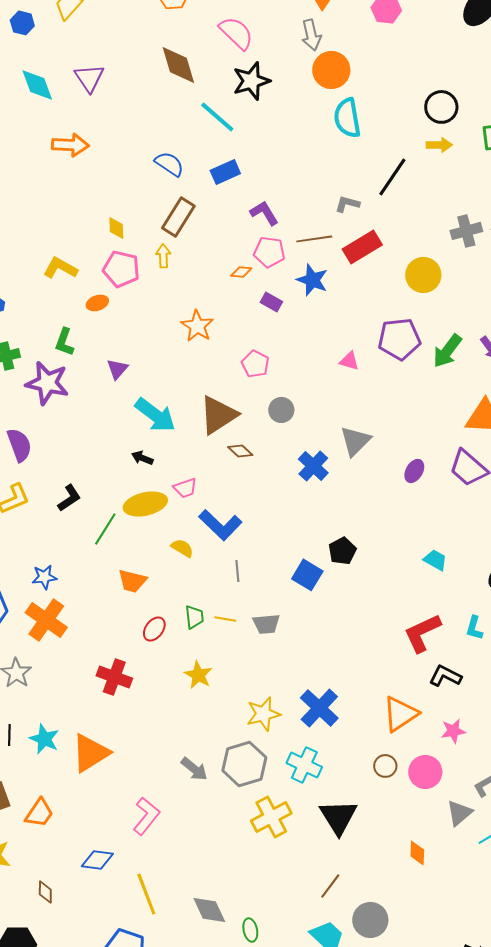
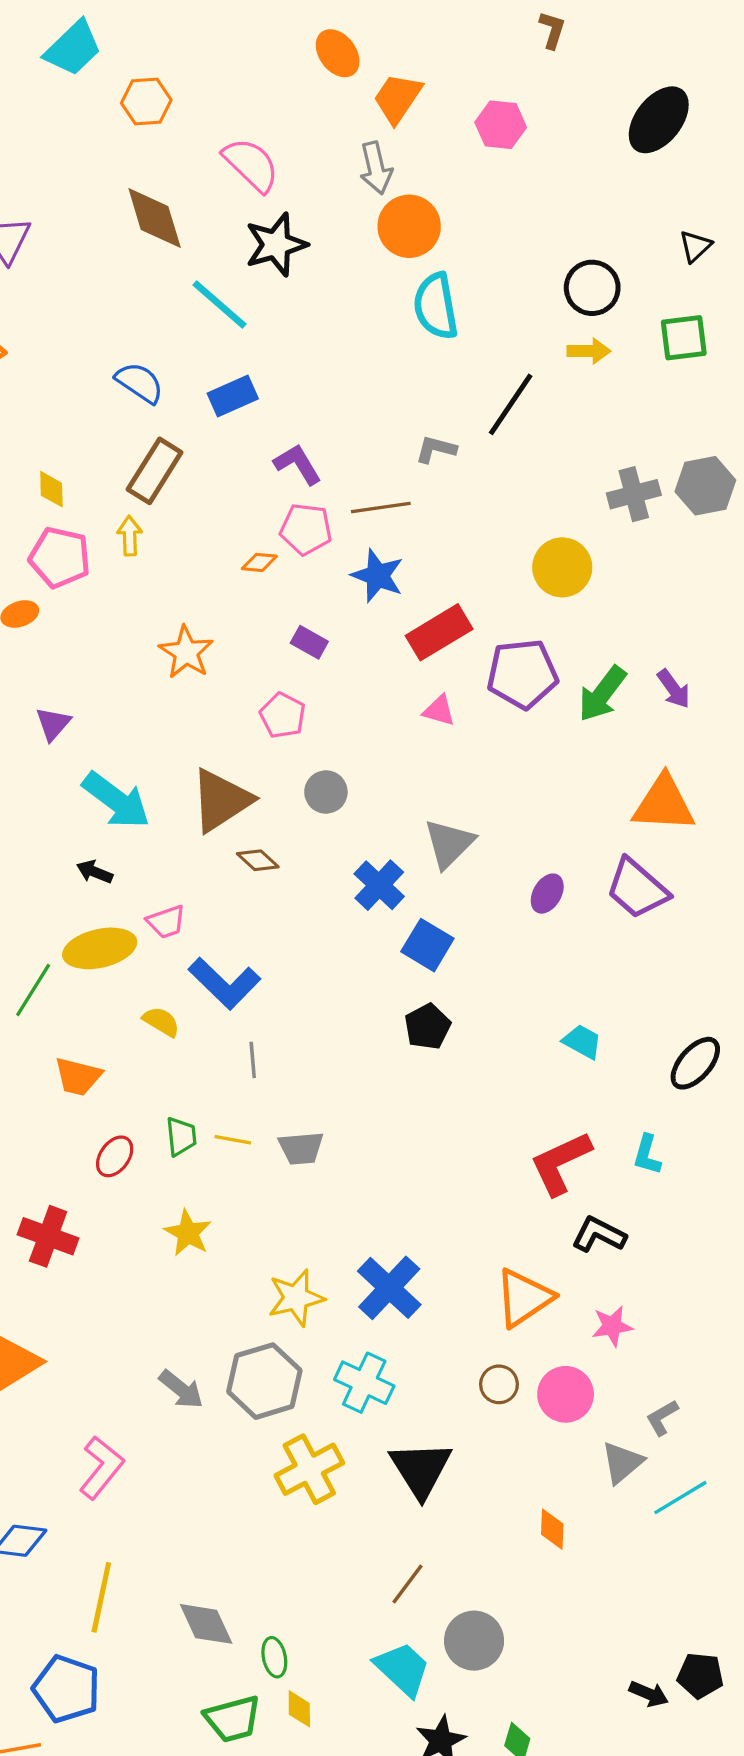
red rectangle: (362, 247) -> (439, 632), moved
purple rectangle: (271, 302) -> (309, 642), moved
blue square: (307, 575) -> (427, 945), moved
yellow line: (146, 894) -> (101, 1597), turned 33

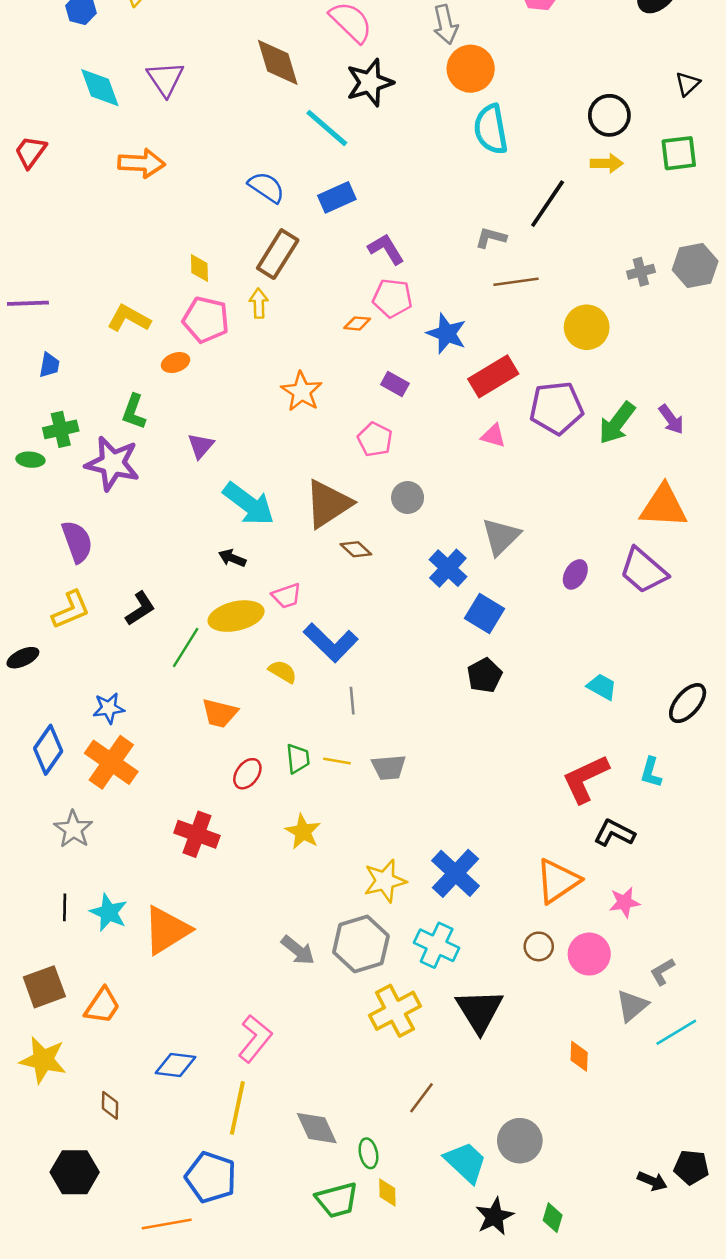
gray cross: (634, 494) -> (641, 272), size x0.7
brown line: (381, 507) -> (516, 282), moved
pink L-shape: (101, 1468) -> (255, 1039), moved
brown line: (407, 1584) -> (421, 1098), moved

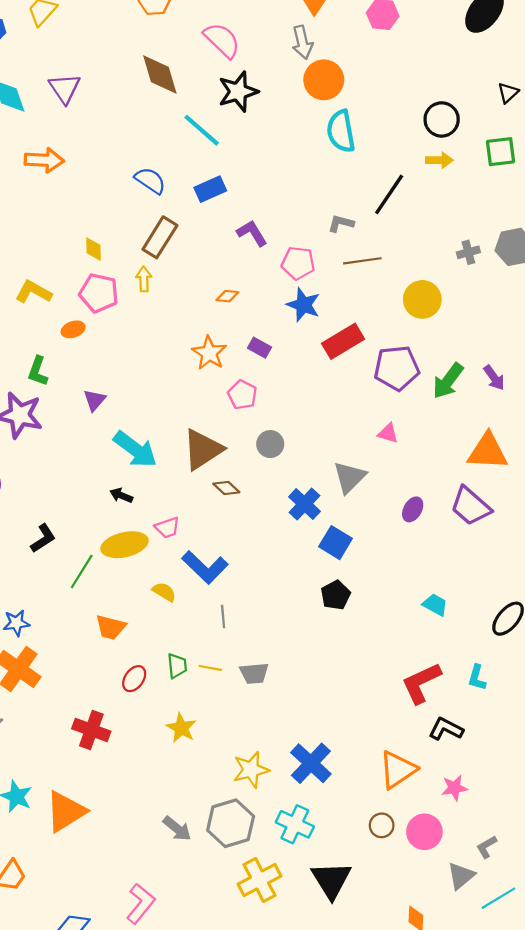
pink pentagon: (392, 298) -> (298, 263), moved
orange star: (302, 392) -> (209, 353), moved
pink triangle: (493, 436) -> (388, 433), moved

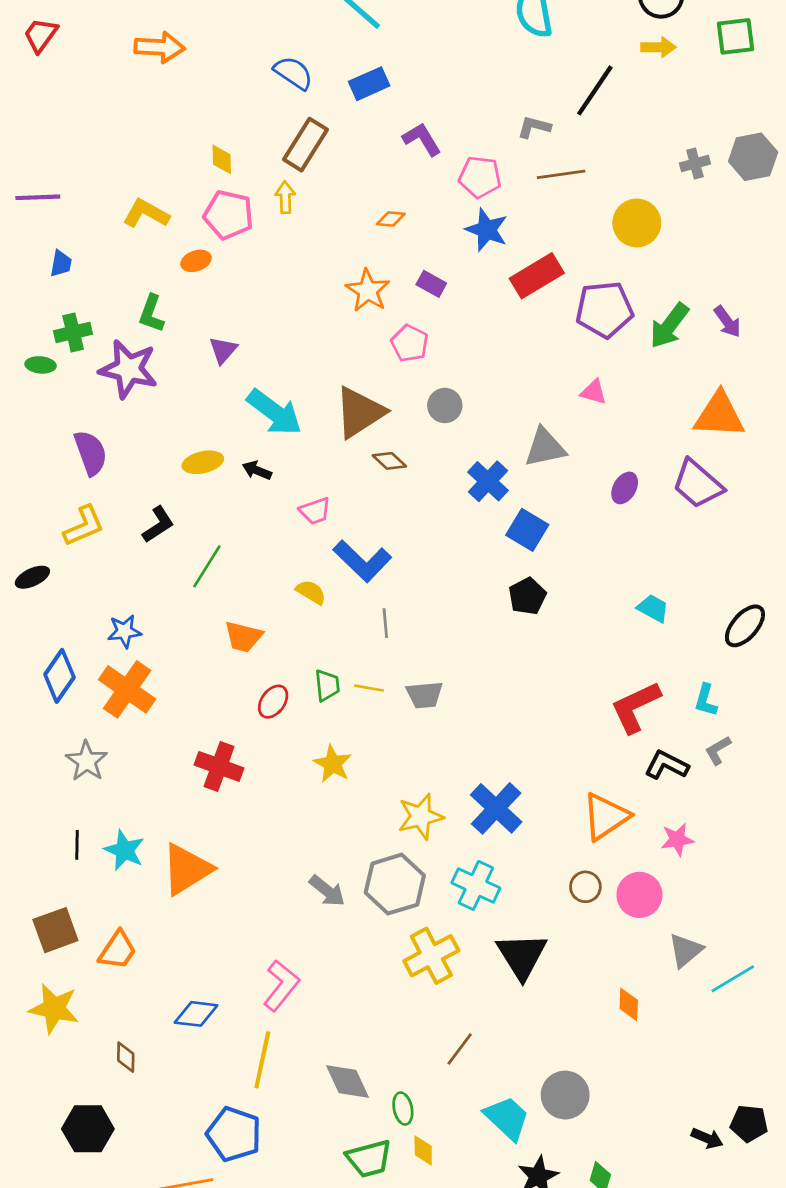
gray triangle: (349, 477) -> (545, 447), turned 33
yellow ellipse: (125, 545) -> (203, 462), moved, size x0.7
gray L-shape: (487, 847) -> (718, 750), moved

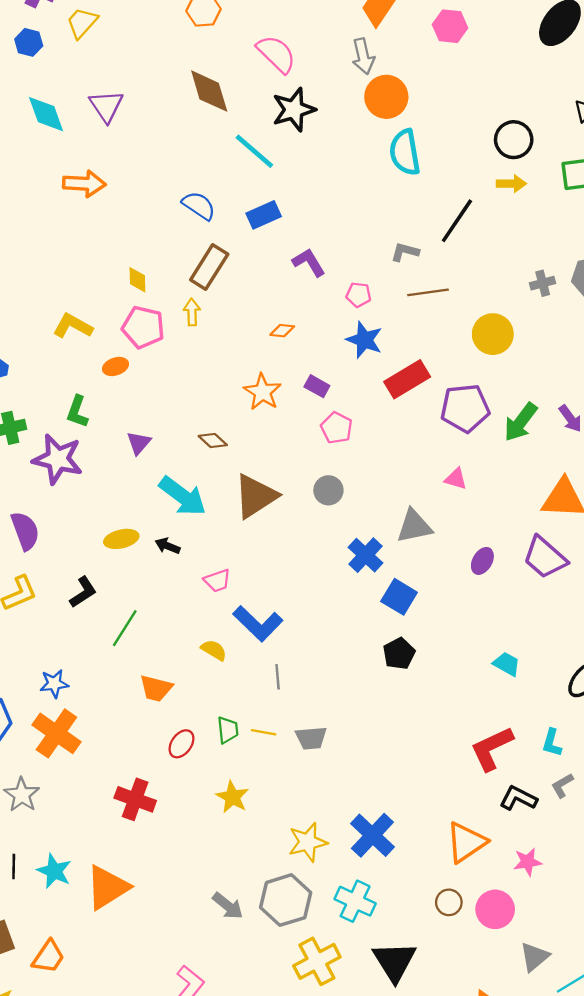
pink pentagon: (480, 177) -> (359, 295), size x0.7
pink pentagon: (410, 343) -> (337, 428), moved
brown diamond: (389, 461) -> (213, 441), moved

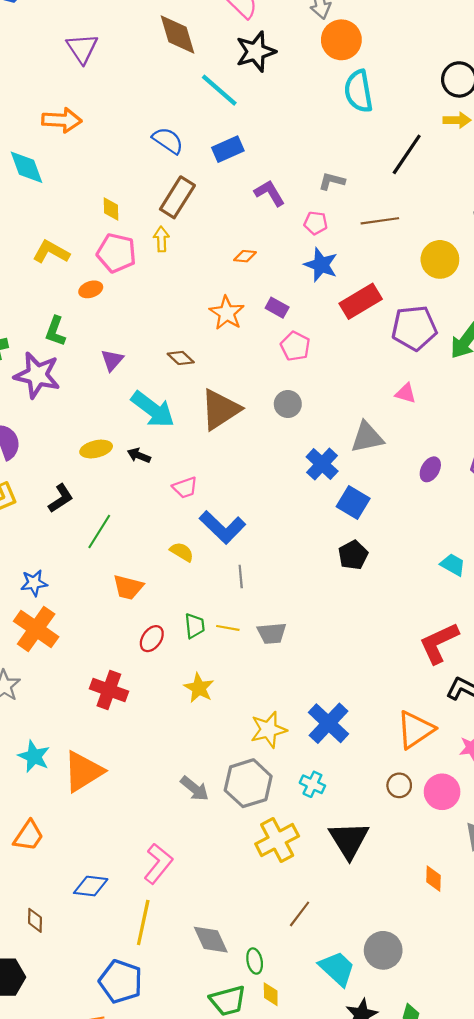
cyan diamond: (46, 114) -> (26, 167), moved
gray L-shape: (405, 252) -> (332, 181), moved
cyan cross: (355, 901) -> (312, 784), size x0.7

